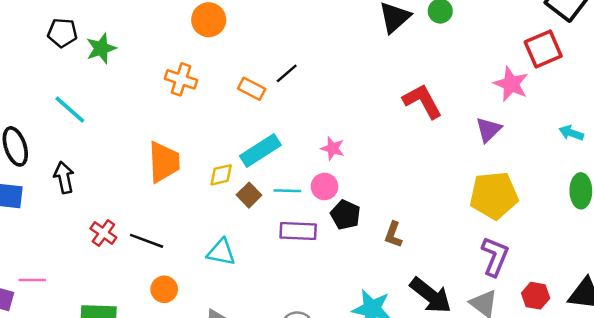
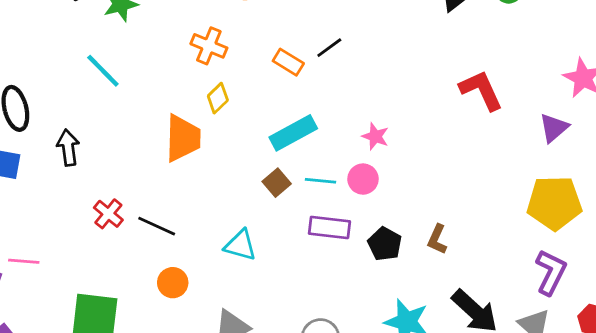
cyan line: (70, 110) -> (103, 71), moved
yellow diamond: (221, 175) -> (218, 98), moved, turned -35
black pentagon: (345, 215) -> (385, 244), moved

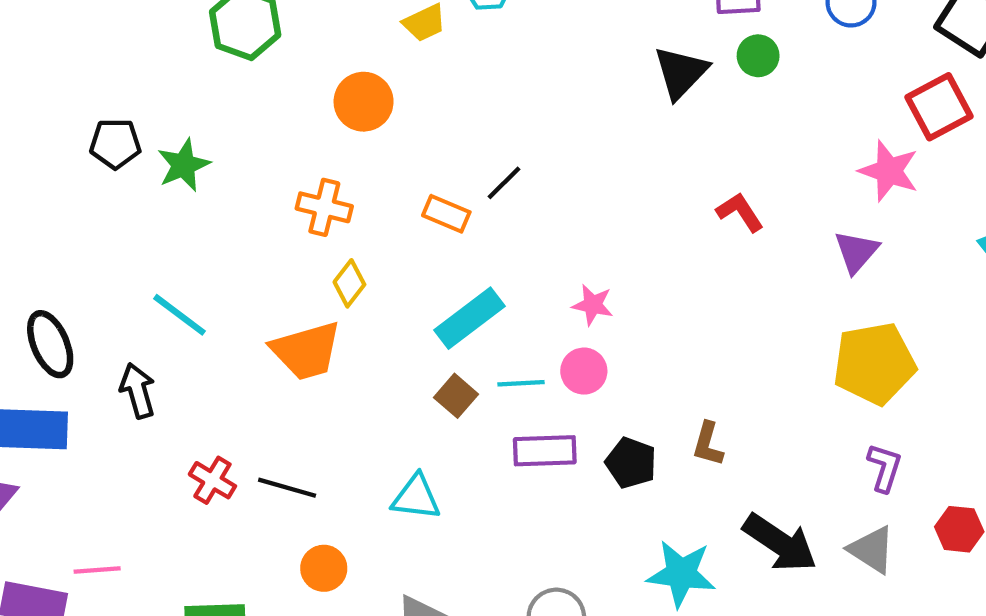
cyan line: (103, 71) -> (179, 315), moved
red L-shape: (481, 90) -> (740, 212), size x0.7
orange trapezoid: (183, 138) -> (306, 351), turned 81
purple L-shape: (551, 272) -> (885, 468), size x0.7

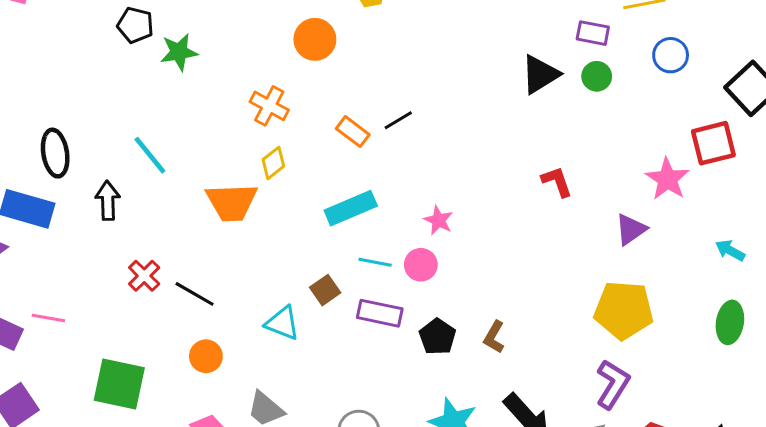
brown square: (456, 396) -> (325, 290), moved
purple L-shape: (885, 468) -> (613, 384), size x1.4

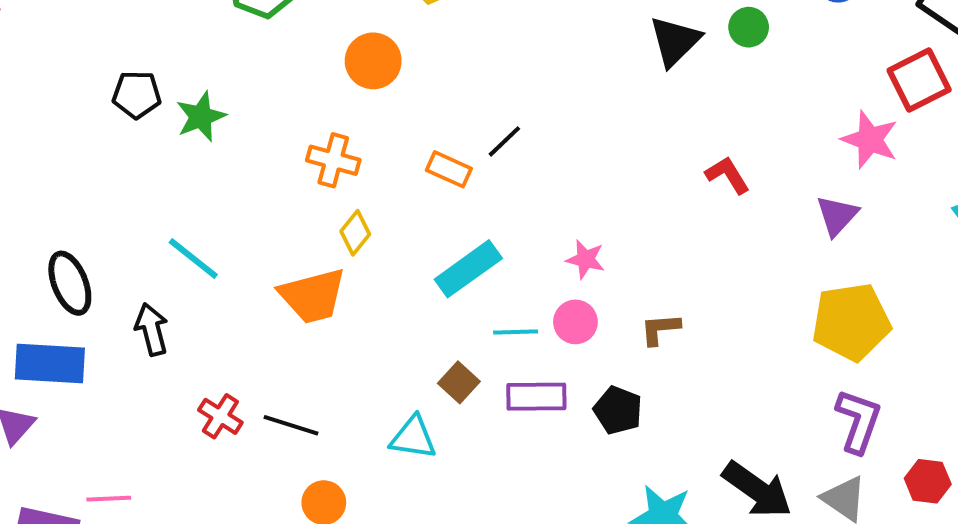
brown L-shape: (494, 337) -> (660, 329), moved, turned 68

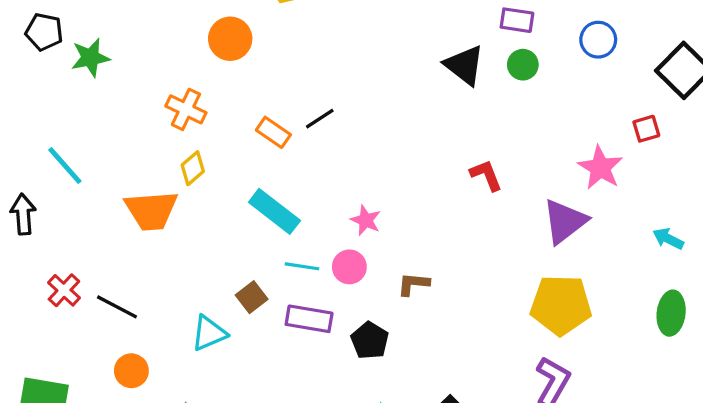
black triangle: (675, 41) -> (464, 65), turned -48
red square: (919, 80) -> (646, 129), size x0.6
purple triangle: (837, 216) -> (565, 221), size x1.4
cyan rectangle: (468, 269) -> (274, 211), turned 63
cyan triangle: (413, 438) -> (209, 333), turned -42

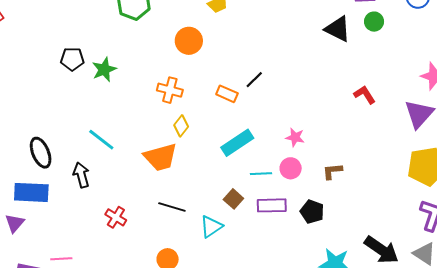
cyan rectangle: (274, 211) -> (237, 143), turned -60
black line: (117, 307) -> (172, 207), moved

